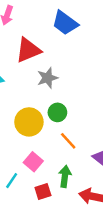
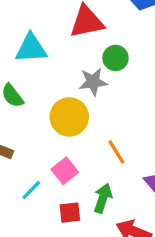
gray star: (47, 78) -> (93, 82), moved
green circle: (57, 112) -> (116, 58), moved

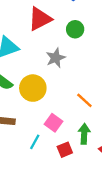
green circle: (116, 58) -> (75, 29), moved
yellow circle: (69, 117) -> (33, 88), moved

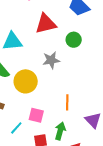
orange line: (84, 100) -> (67, 102), turned 35
pink square: (54, 123) -> (36, 115), turned -35

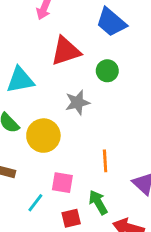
green arrow: (60, 131) -> (98, 202), turned -42

